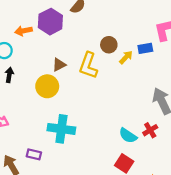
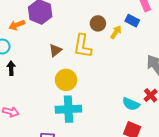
blue rectangle: (145, 48) -> (132, 21), turned 48
yellow circle: (47, 86) -> (66, 80), moved

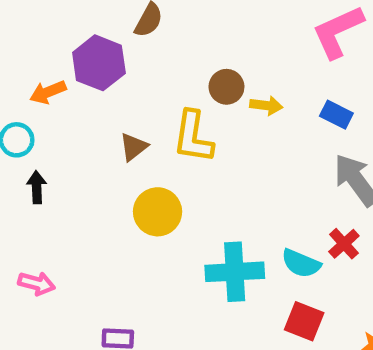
blue rectangle: (132, 21) -> (336, 115), moved
yellow arrow: (116, 32) -> (266, 105), turned 64
cyan cross: (68, 109) -> (235, 272), moved

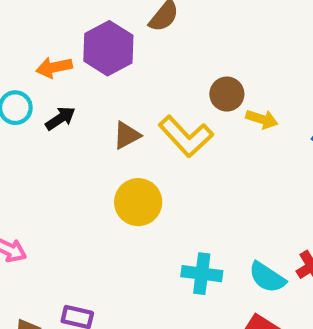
yellow L-shape: (193, 137) -> (186, 136), turned -62
black arrow: (37, 187) -> (60, 118), moved, turned 48
cyan cross: (235, 272) -> (202, 274), size x0.7

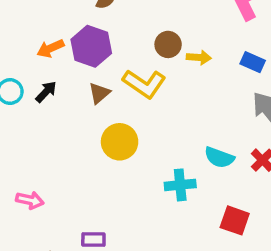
purple hexagon: (108, 48) -> (91, 46), moved
orange arrow: (54, 67) -> (50, 48), moved
cyan semicircle: (267, 277) -> (219, 157), moved

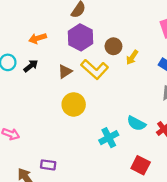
purple hexagon: (91, 46) -> (80, 37), moved
yellow arrow: (199, 57) -> (132, 57), turned 112
cyan cross: (180, 185) -> (109, 138), turned -30

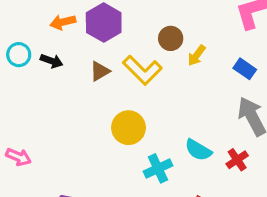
purple hexagon: (80, 37) -> (104, 23), moved
black arrow: (31, 66) -> (51, 61), turned 56
yellow circle: (74, 104) -> (129, 128), moved

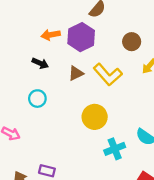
brown circle: (171, 38) -> (132, 42), moved
cyan circle: (19, 55) -> (37, 99), moved

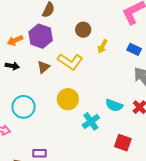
cyan circle: (37, 99) -> (24, 107), moved, size x1.5

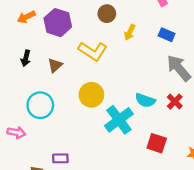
orange arrow: (15, 40) -> (26, 17), moved
black arrow: (12, 66) -> (26, 58), turned 96
brown triangle: (44, 67) -> (55, 65), moved
cyan cross: (91, 121) -> (119, 120), size x1.4

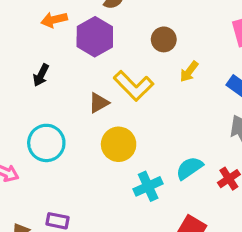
brown triangle: (55, 65) -> (99, 103), moved
cyan semicircle: (145, 100) -> (189, 168), turned 114
cyan cross: (119, 120) -> (148, 186), size x0.7

